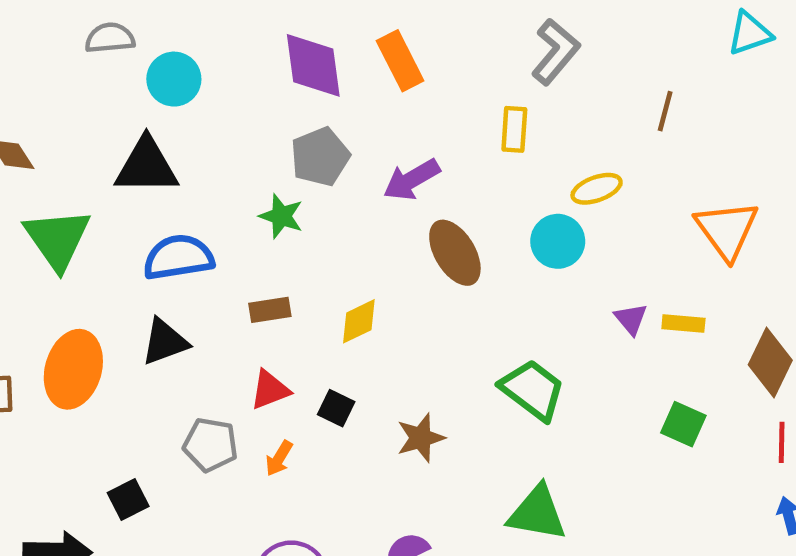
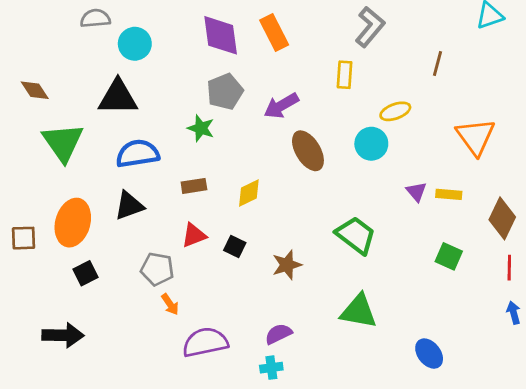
orange arrow: (279, 458) -> (170, 304), moved, turned -65
black square: (128, 499) -> (85, 273), moved

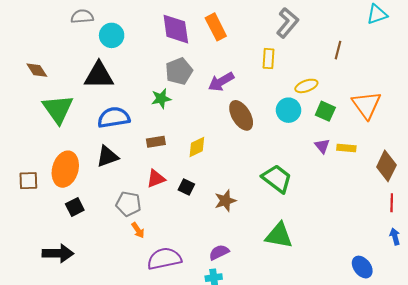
green star: (201, 128) -> (161, 99), turned -30
green square: (449, 256) -> (325, 111), moved
blue ellipse: (429, 354) -> (362, 267), moved

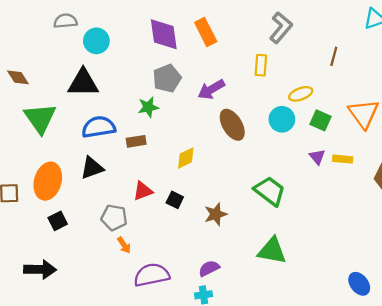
brown rectangle: (156, 142) -> (136, 141), moved

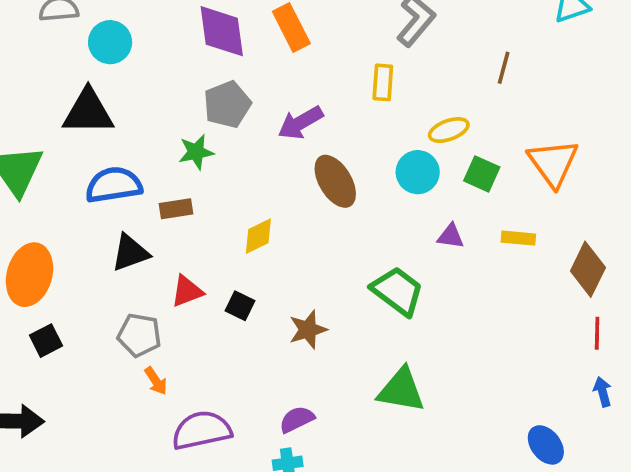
purple triangle: (317, 157) -> (451, 236), moved, turned -42
black triangle: (92, 168) -> (130, 253), moved

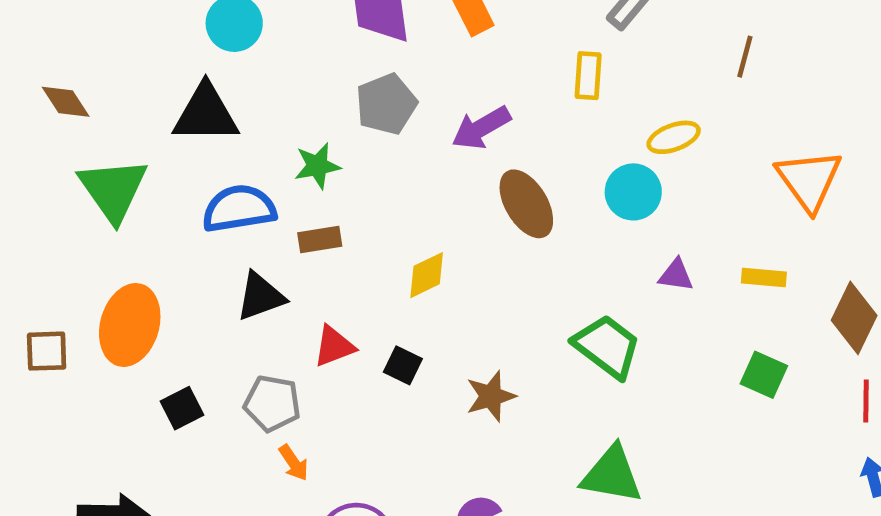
green star: (196, 152) -> (317, 166), moved
green square: (482, 174) -> (764, 375), moved
black square: (46, 341) -> (182, 408), moved

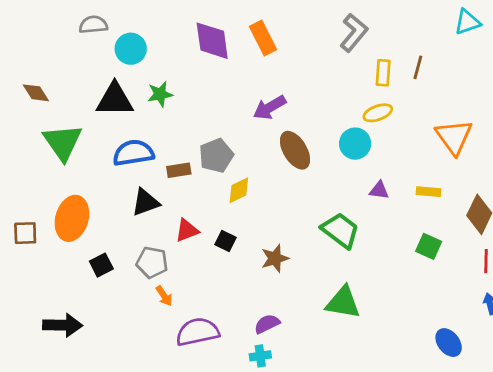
yellow rectangle: (588, 76) -> (383, 73), moved
gray pentagon: (386, 104) -> (216, 156), moved
green star: (317, 166) -> (160, 94), moved

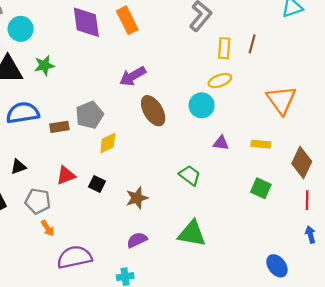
black triangle: (145, 202) -> (18, 167), moved, size x0.7
green trapezoid: (340, 230) -> (190, 175), size x0.7
purple semicircle: (267, 324) -> (137, 240), moved

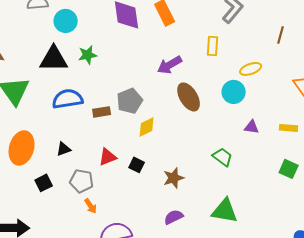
yellow rectangle: (224, 48) -> (213, 46), moved

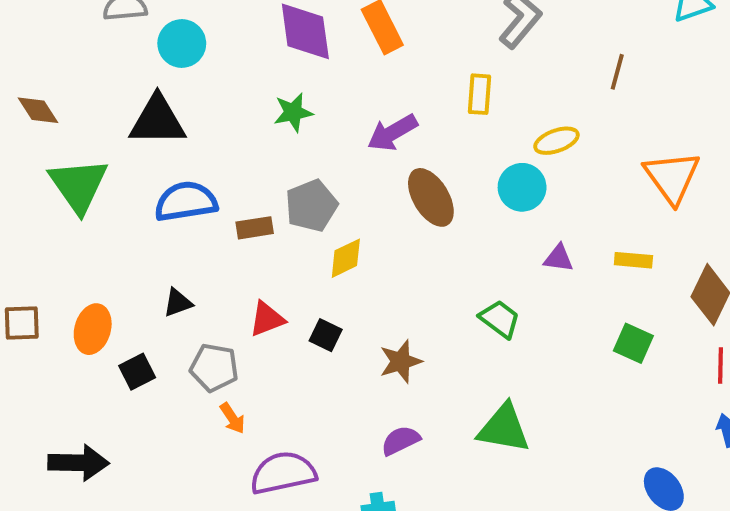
green star: (88, 55) -> (293, 112), moved
orange ellipse: (22, 148) -> (93, 329), moved, size x0.7

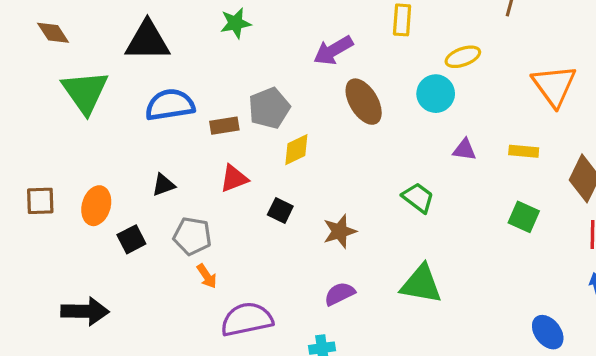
green star: (293, 112) -> (236, 23), moved
red triangle: (267, 319) -> (234, 178), moved

